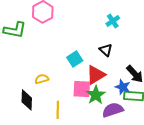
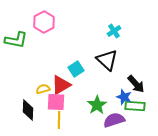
black triangle: (106, 50) -> (107, 60), size x1.6
red triangle: (96, 75) -> (61, 85), moved
pink square: (82, 89) -> (56, 102), moved

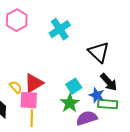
cyan cross: (114, 31) -> (60, 29), moved, size x1.5
black triangle: (107, 60) -> (99, 52), moved
cyan square: (76, 69) -> (74, 86), moved
yellow semicircle: (43, 89) -> (16, 87), turned 64

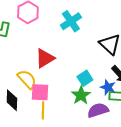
red triangle: (34, 83) -> (45, 58), moved
yellow semicircle: (16, 87) -> (27, 79), size x1.5

